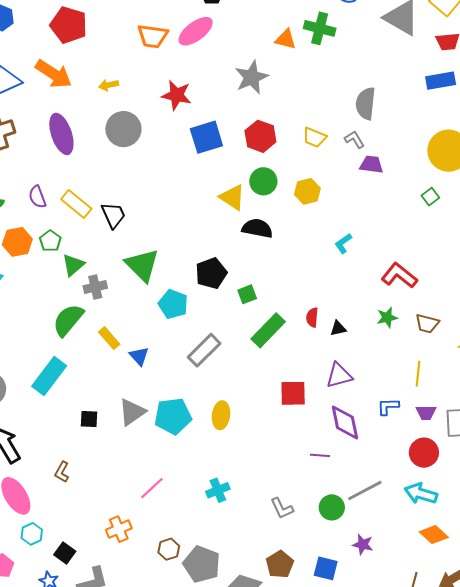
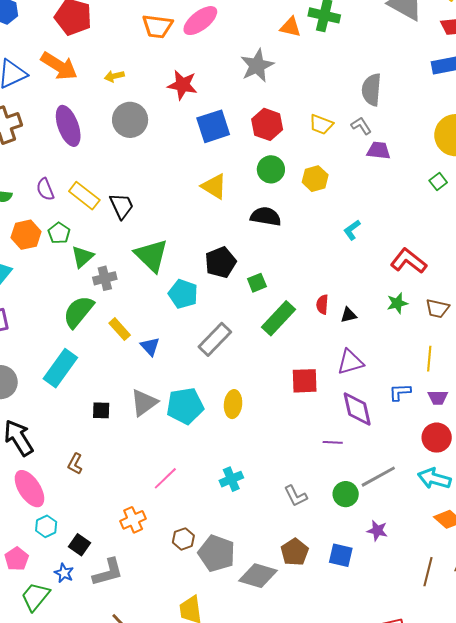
yellow triangle: (232, 197) -> (214, 186), moved

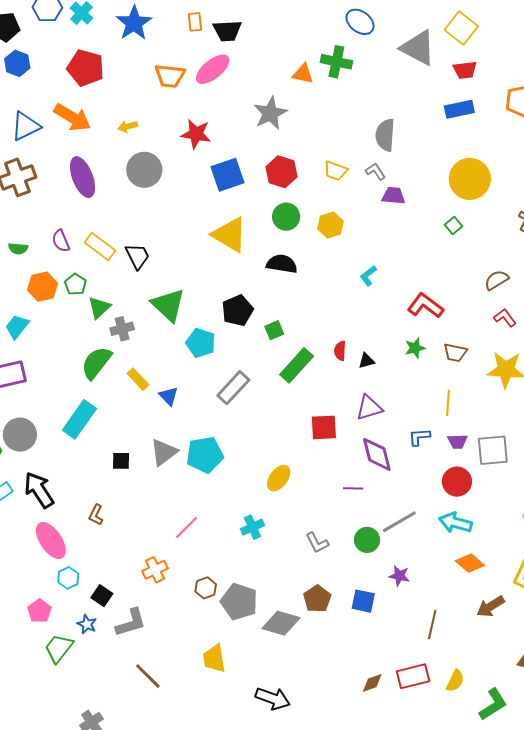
yellow triangle: (214, 186) -> (230, 235), size x1.4
yellow ellipse: (233, 404) -> (279, 478), moved, turned 32
brown line: (428, 572) -> (432, 625), moved

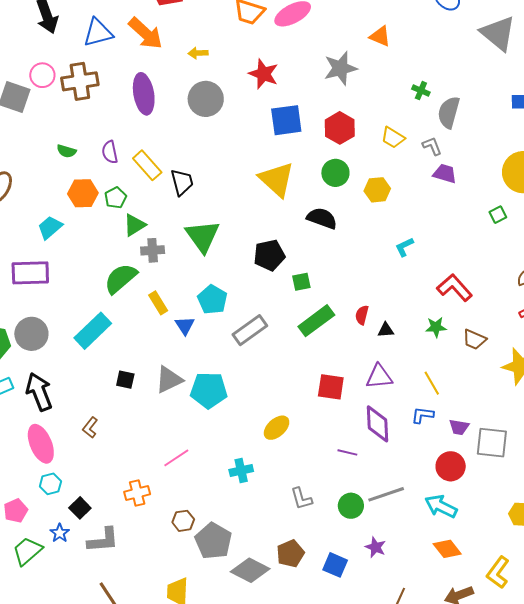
green cross: (336, 62) -> (421, 91), moved, size x0.6
cyan pentagon: (201, 343) -> (212, 300), moved
yellow line: (448, 403) -> (432, 383), moved, turned -45

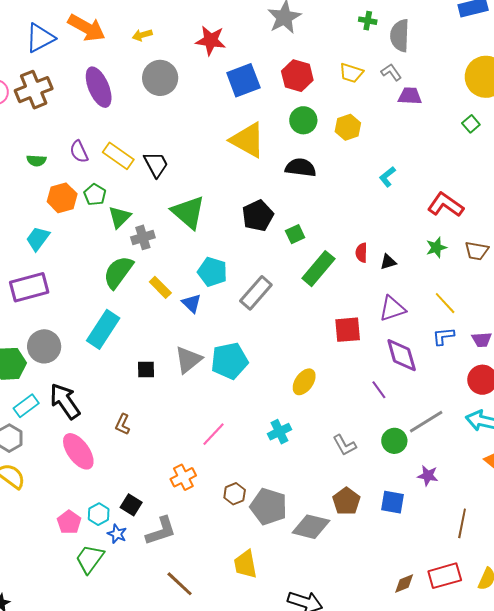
purple line: (347, 452) -> (379, 390), turned 54
cyan hexagon: (50, 484) -> (99, 514), moved

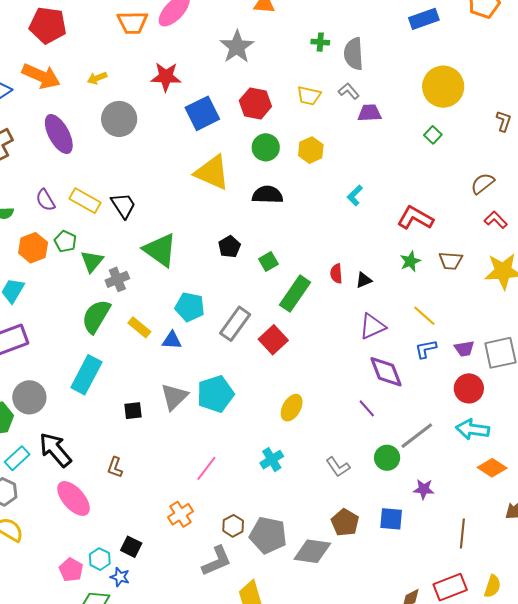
black pentagon: (258, 216) -> (229, 247), size x0.7
blue triangle: (192, 303) -> (172, 340), turned -35
red square: (348, 330) -> (273, 340), moved, turned -32
gray L-shape: (161, 531) -> (217, 561), moved

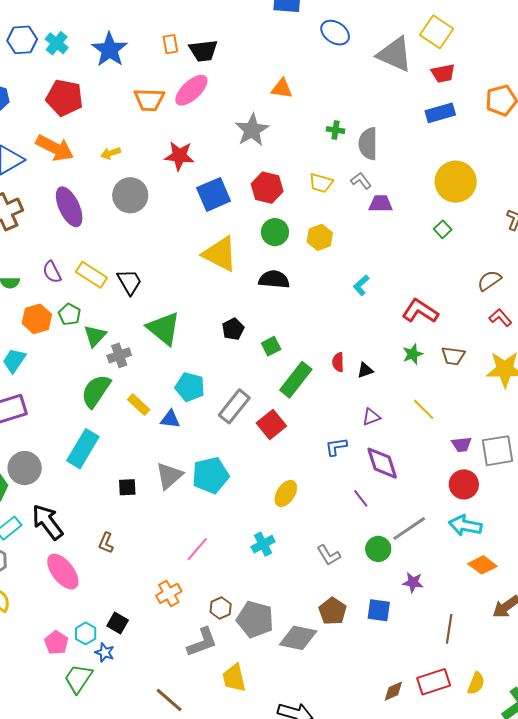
purple triangle: (372, 326) -> (371, 417), size x0.7
blue L-shape: (426, 349) -> (336, 447), moved

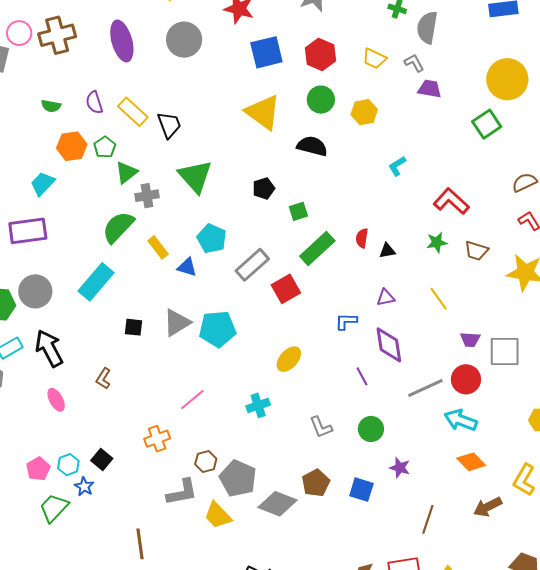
green square: (443, 229) -> (487, 124), size x1.6
gray line: (409, 529) -> (425, 388), moved
pink ellipse: (63, 572) -> (56, 400), size x0.6
yellow trapezoid: (234, 678) -> (218, 515), moved, turned -40
brown line: (169, 700) -> (140, 544), turned 32

